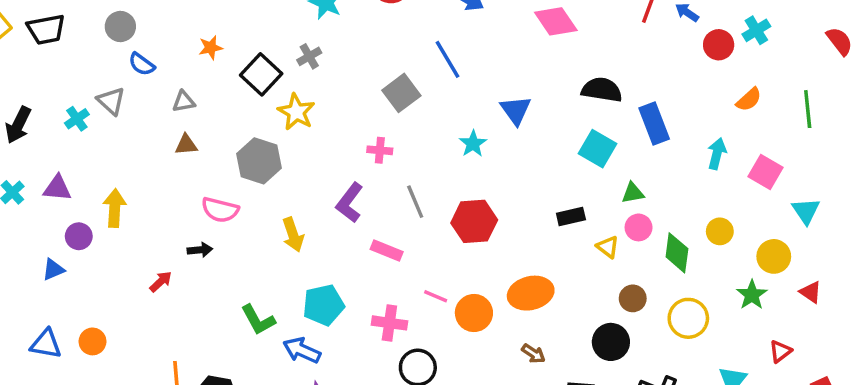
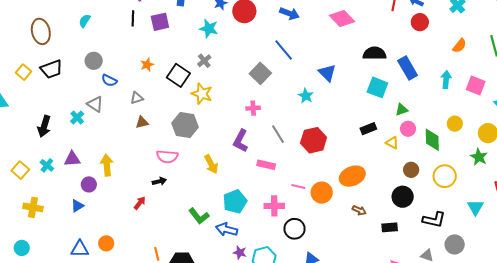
red circle: (719, 45) -> (420, 22), moved

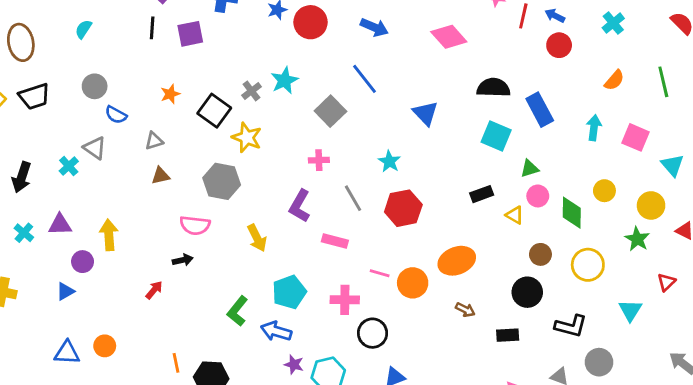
cyan star: (209, 29) -> (284, 80), moved, turned 30
cyan star: (306, 96) -> (389, 161), moved
green L-shape: (199, 216) -> (237, 311), turned 75

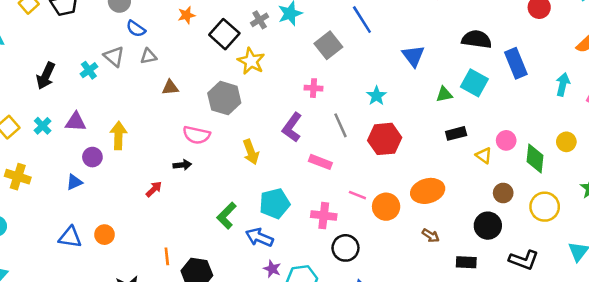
gray triangle: (154, 141) -> (148, 56), moved
green triangle: (530, 168) -> (444, 94), moved

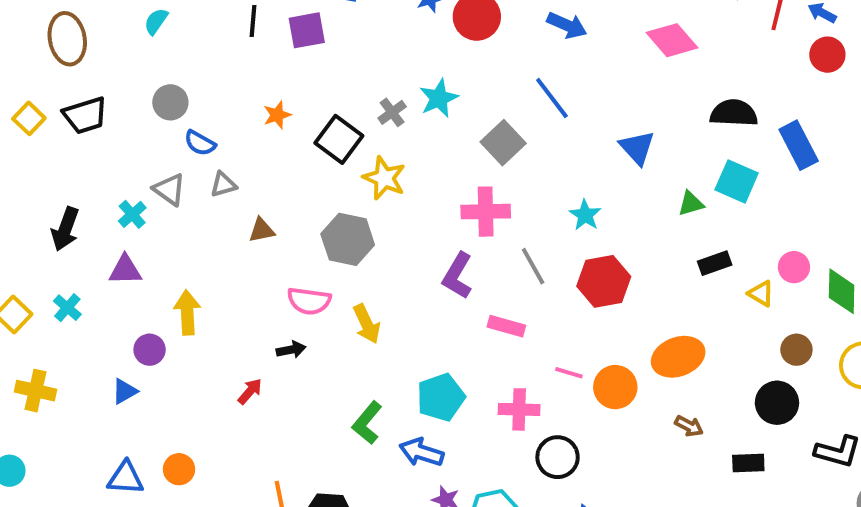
pink cross: (313, 88) -> (486, 212), size x1.6
purple triangle: (76, 122) -> (125, 270), moved
yellow arrow: (251, 152) -> (367, 324), moved

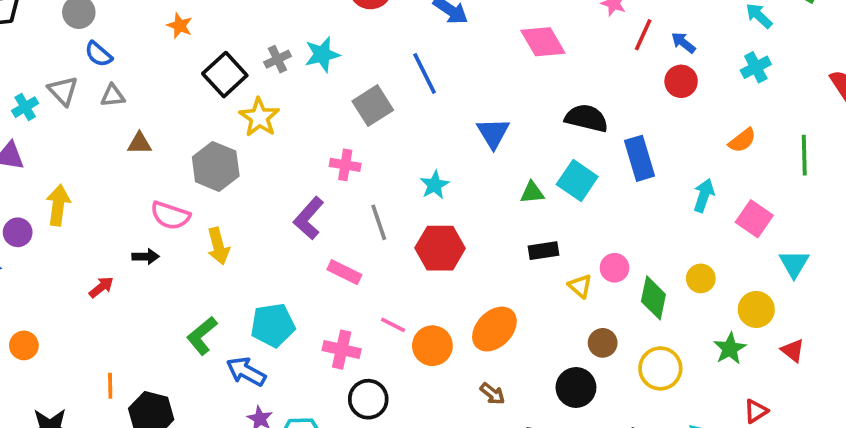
orange star: (277, 115) -> (180, 26), moved, turned 30
pink cross: (486, 212) -> (345, 165), size x0.7
orange ellipse: (678, 357) -> (494, 329), turned -36

